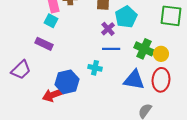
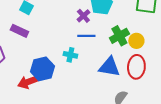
green cross: (144, 49) -> (119, 36), turned 36

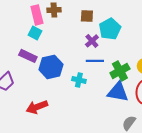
green cross: (119, 36) -> (120, 71), moved
blue hexagon: (42, 69) -> (51, 67), moved

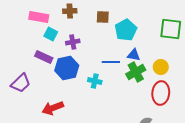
pink rectangle: (37, 15) -> (39, 17), moved, turned -66
purple cross: (92, 41) -> (73, 42), moved, turned 32
blue triangle: (118, 92) -> (134, 55), moved, size x0.6

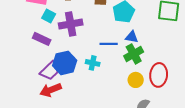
purple cross: (73, 42) -> (71, 24), size x1.6
yellow circle: (161, 67) -> (136, 80), moved
blue hexagon: (67, 68) -> (65, 63), moved
purple trapezoid: (21, 83) -> (50, 71), moved

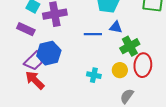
green cross: (134, 54) -> (130, 46), moved
cyan cross: (93, 63) -> (94, 75), moved
red arrow: (51, 90) -> (35, 80), turned 65

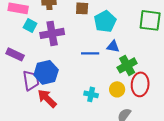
purple rectangle: (26, 29) -> (15, 54), moved
purple trapezoid: (34, 61) -> (31, 80), turned -55
red arrow: (35, 80) -> (47, 98), moved

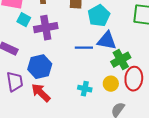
blue triangle: (113, 46) -> (107, 41), size x1.5
purple trapezoid: (31, 80) -> (15, 82), moved

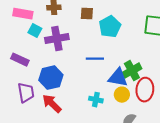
blue triangle: (107, 41) -> (118, 78), moved

